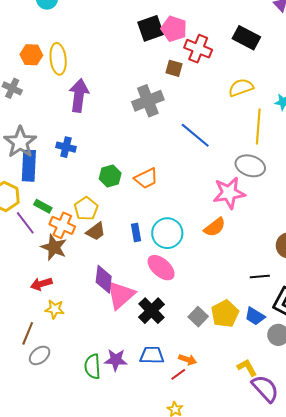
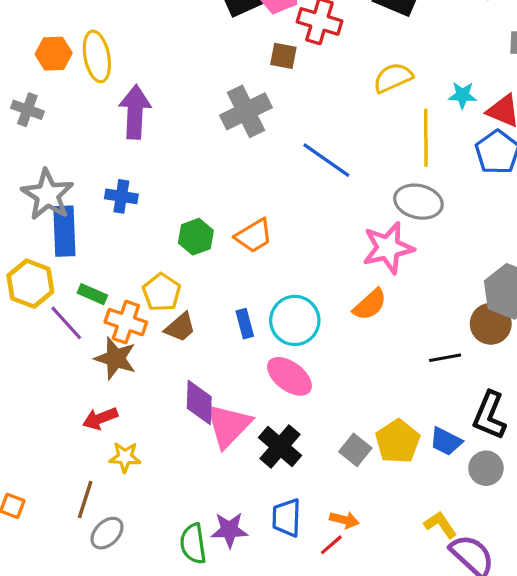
black line: (260, 276) -> (445, 358), moved
blue trapezoid: (152, 355) -> (287, 518), turned -85

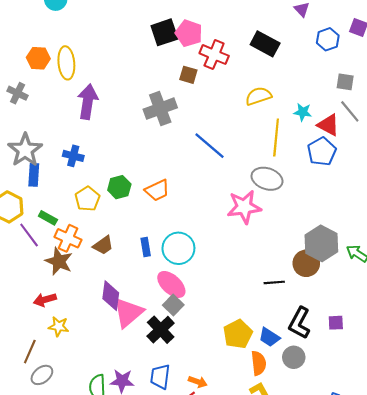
blue rectangle: (64, 231) -> (34, 175), size x0.7
yellow pentagon: (162, 292) -> (87, 199), moved
orange semicircle: (370, 305) -> (259, 363), moved, turned -60
gray square: (355, 450) -> (173, 305), moved

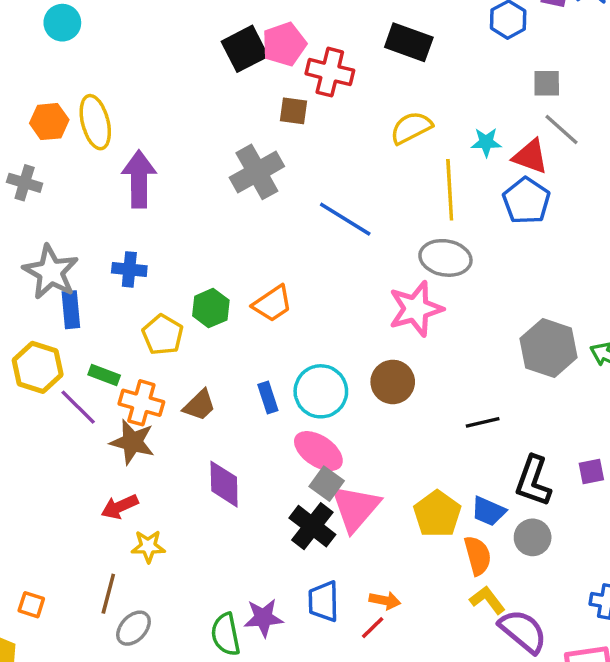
pink pentagon: (189, 33) -> (284, 44), turned -30
brown circle: (306, 263) -> (393, 382), moved
pink triangle: (128, 312) -> (355, 508), moved

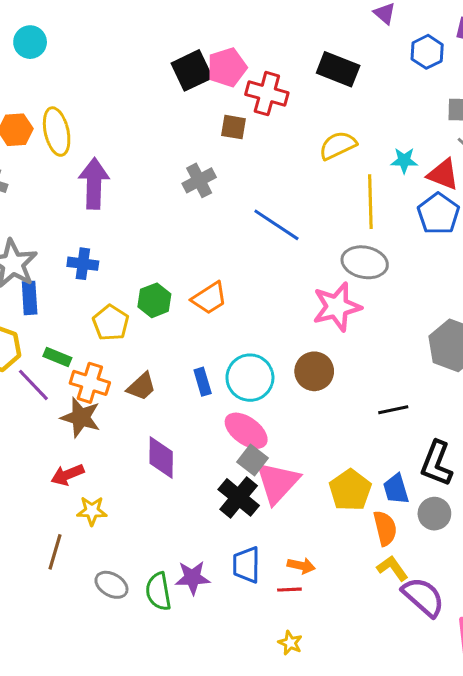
gray cross: (257, 172) -> (199, 180), size x0.7
blue trapezoid: (488, 511) -> (396, 489), turned 48
gray ellipse: (133, 628) -> (111, 585), moved, turned 76
red line: (373, 628) -> (289, 590), turned 40

